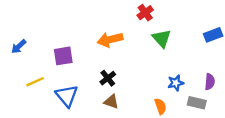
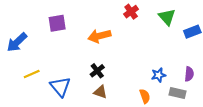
green triangle: (162, 38) -> (167, 17), moved
blue arrow: (19, 47) -> (17, 42), size x1.5
purple square: (63, 56) -> (57, 23), moved

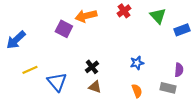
purple square: (57, 23) -> (64, 29), moved, turned 36
orange arrow: (99, 36) -> (86, 16), moved
blue star: (159, 75) -> (137, 63), moved

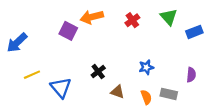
red cross: (124, 11) -> (132, 20), moved
brown triangle: (95, 87) -> (117, 92), moved
gray rectangle: (168, 88) -> (169, 94), moved

